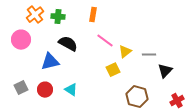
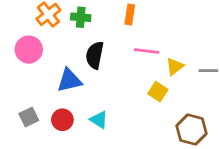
pink line: (105, 41) -> (147, 51), turned -30
black semicircle: (68, 44) -> (95, 55), turned -108
yellow square: (113, 70) -> (158, 92), turned -32

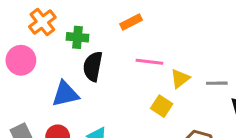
orange rectangle: (130, 14) -> (131, 22), turned 54
green cross: (81, 17) -> (78, 37), moved

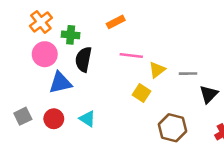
pink circle: (21, 60) -> (45, 54), moved

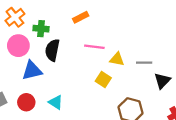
yellow triangle: (157, 70) -> (117, 59), turned 49

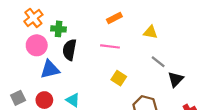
orange rectangle: (81, 17) -> (114, 18), moved
yellow triangle: (117, 59) -> (150, 32), moved
gray line: (144, 63) -> (158, 62), turned 40

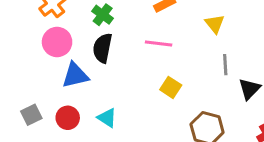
green cross: (59, 29) -> (103, 15), moved, turned 32
yellow triangle: (150, 32) -> (215, 24), turned 40
gray line: (158, 62) -> (225, 65), turned 48

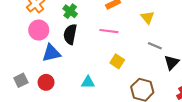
gray line: (225, 65) -> (155, 46), turned -64
cyan triangle: (107, 118) -> (88, 82), moved, turned -32

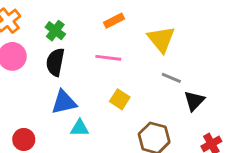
yellow triangle: (148, 17) -> (161, 39), size x1.5
blue triangle: (51, 53) -> (64, 102), moved
red circle: (46, 82) -> (24, 139), moved

